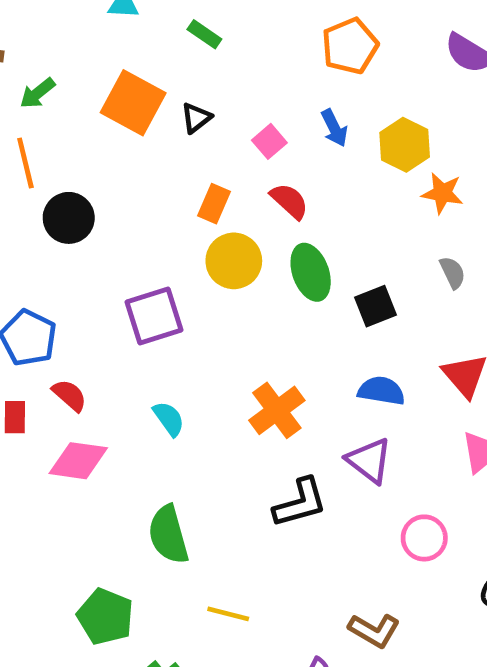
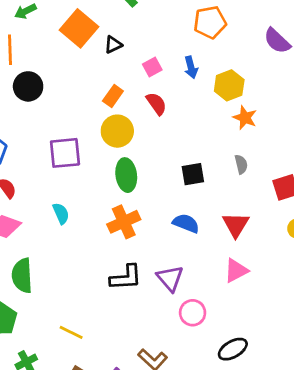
green ellipse: (311, 272) -> (126, 175), moved
purple triangle: (369, 461) -> (170, 278), moved
green semicircle: (168, 535) -> (22, 276), moved

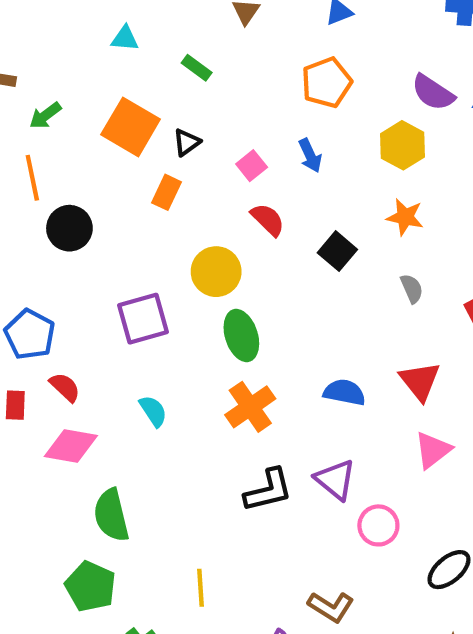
yellow hexagon: (229, 85) -> (403, 145), moved
orange rectangle: (113, 96) -> (167, 192), moved
black square: (193, 174) -> (337, 251), moved, turned -30
yellow line: (71, 332) -> (201, 588), turned 70

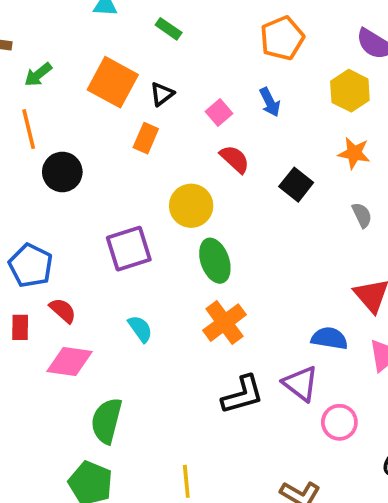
blue semicircle: (344, 392) -> (329, 338), moved
green semicircle: (111, 515) -> (107, 421), turned 30

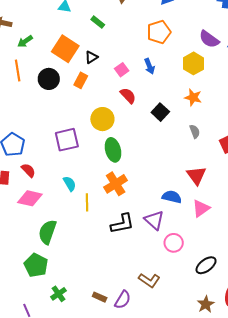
black circle: (62, 172) -> (49, 79), moved
yellow line: (186, 481) -> (87, 202), moved

